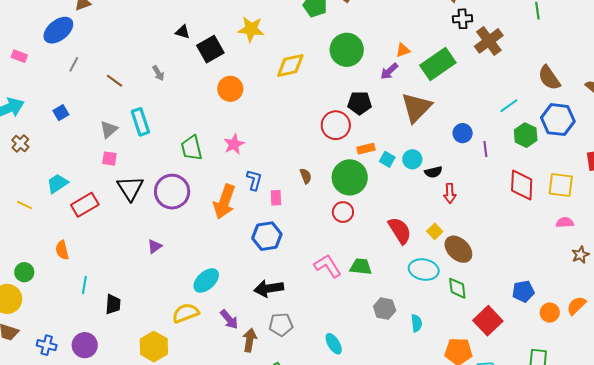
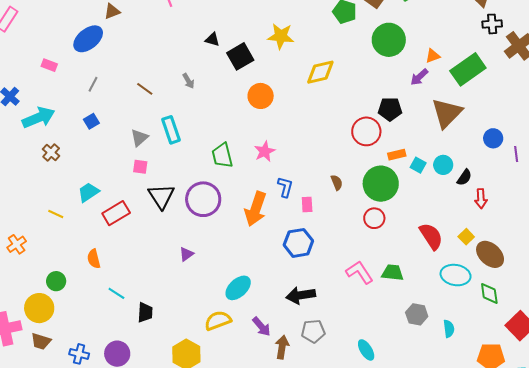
green circle: (347, 50) -> (389, 40), moved
gray line: (74, 64) -> (93, 84), moved
black semicircle: (433, 172) -> (464, 177), turned -42
cyan line: (84, 285) -> (116, 293), turned -66

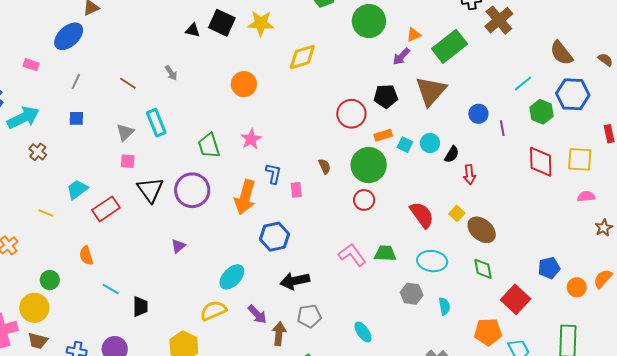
black square: (240, 56) -> (222, 23), moved, turned -32
black pentagon: (390, 109) -> (386, 96), moved
blue square: (91, 121) -> (76, 118), turned 35
blue hexagon: (298, 243) -> (274, 237), moved
cyan ellipse: (456, 275) -> (432, 261), moved

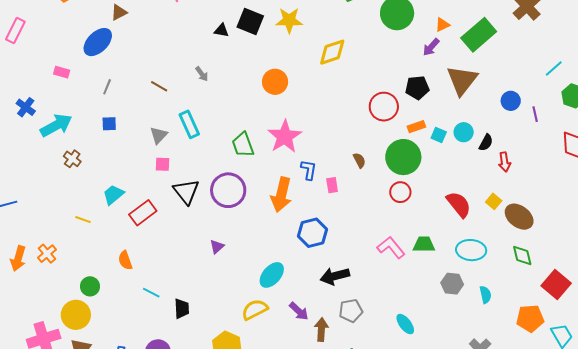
pink star: (251, 139) -> (285, 137), size x1.6

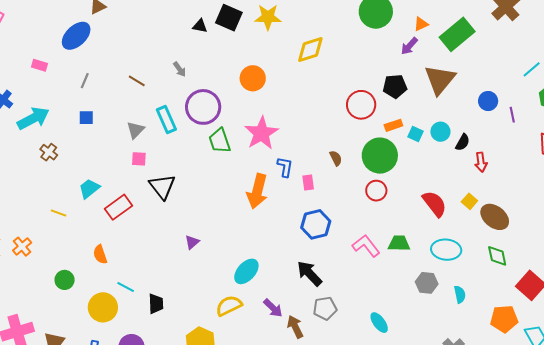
purple circle: (228, 190) -> (203, 107), moved
blue hexagon: (313, 233) -> (316, 224), moved
black arrow: (335, 276) -> (309, 274), turned 60
yellow circle: (76, 315) -> (103, 307), moved
brown arrow: (321, 330) -> (295, 327), turned -30

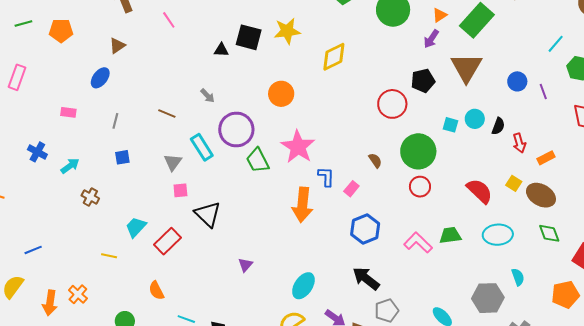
blue ellipse: (76, 36) -> (100, 78), size x0.7
cyan arrow: (33, 118) -> (70, 166), size x0.6
orange rectangle: (393, 125) -> (546, 158), moved
pink rectangle: (308, 183) -> (351, 189), turned 56
gray hexagon: (427, 283) -> (488, 298), moved, size x1.4

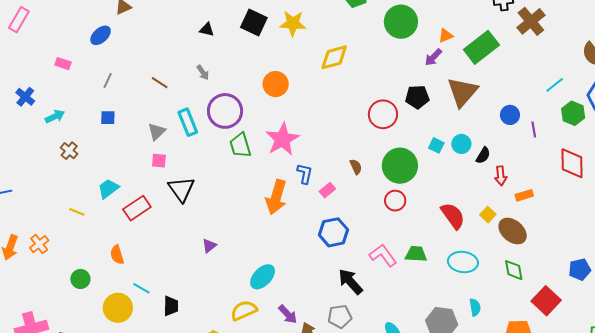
black triangle: (221, 50) -> (207, 30), moved
black arrow: (366, 278) -> (350, 282), moved

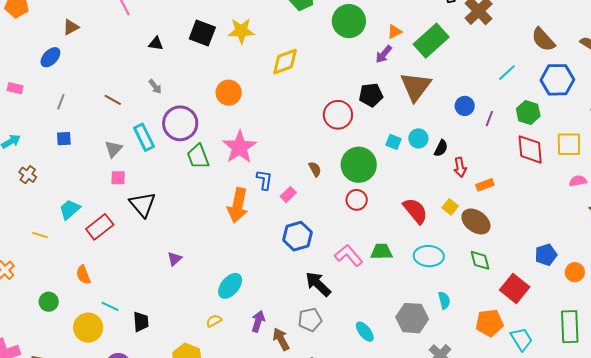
green hexagon: (573, 113) -> (528, 112), moved
purple line: (534, 129) -> (489, 119), turned 35
yellow semicircle: (244, 310) -> (214, 321), size x0.6
purple arrow: (288, 314) -> (258, 321), turned -115

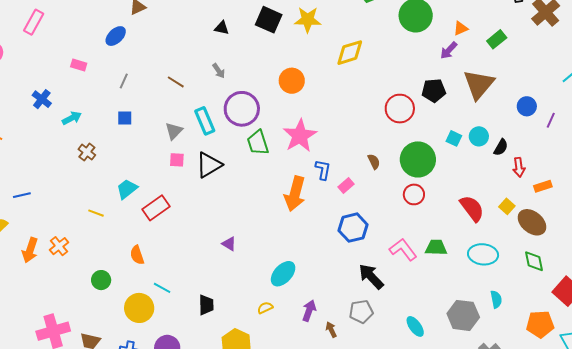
green rectangle: (431, 41) -> (497, 39), size x0.6
black triangle: (143, 204) -> (209, 165), moved, turned 36
purple triangle: (175, 259) -> (229, 244), turned -49
black trapezoid: (141, 322) -> (206, 305), moved
brown arrow: (281, 339) -> (331, 330), size x0.7

